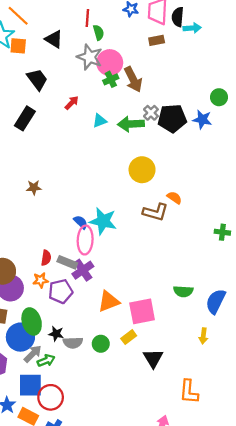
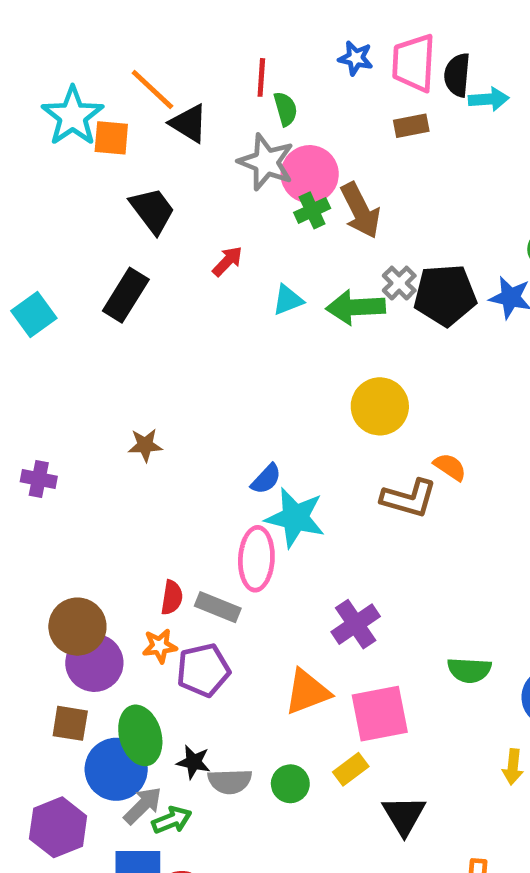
orange line: (18, 16) -> (152, 90), moved
blue semicircle: (81, 222) -> (266, 479), moved, turned 88
purple cross: (83, 270) -> (356, 624), moved

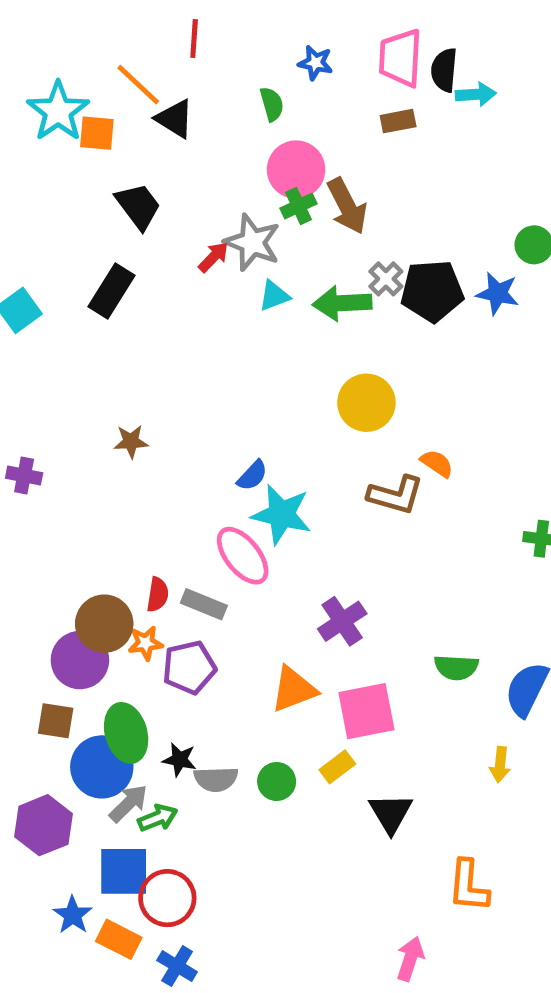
blue star: (356, 58) -> (315, 63), moved
red line: (261, 77) -> (194, 38), moved
gray star: (266, 162) -> (252, 242), moved
pink ellipse: (256, 559) -> (243, 556), turned -42
brown circle: (77, 627) -> (104, 624), moved

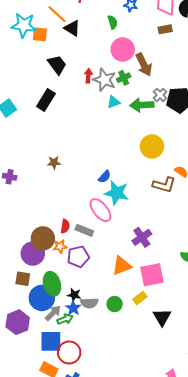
cyan star: (58, 111) -> (24, 25), turned -30
green cross: (298, 206) -> (124, 78), moved
red arrow: (213, 257) -> (88, 76), moved, turned -40
blue star: (73, 915) -> (73, 308), moved

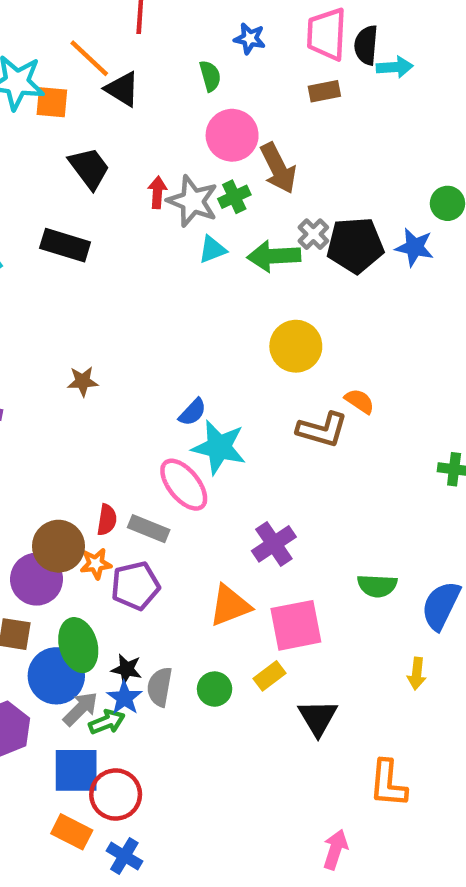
black rectangle: (46, 100) -> (65, 245), turned 75
gray semicircle: (89, 303) -> (160, 687), turned 102

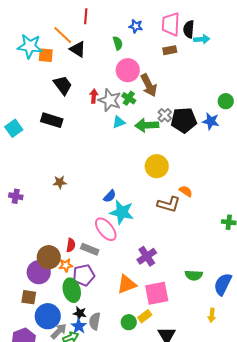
green cross: (234, 197) -> (129, 98), turned -32
green ellipse: (78, 645) -> (72, 290), moved
green circle: (215, 689) -> (129, 322), moved

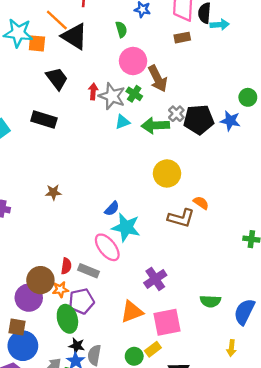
black triangle: (78, 49) -> (74, 36), size x1.4
blue circle: (48, 316) -> (23, 346), moved

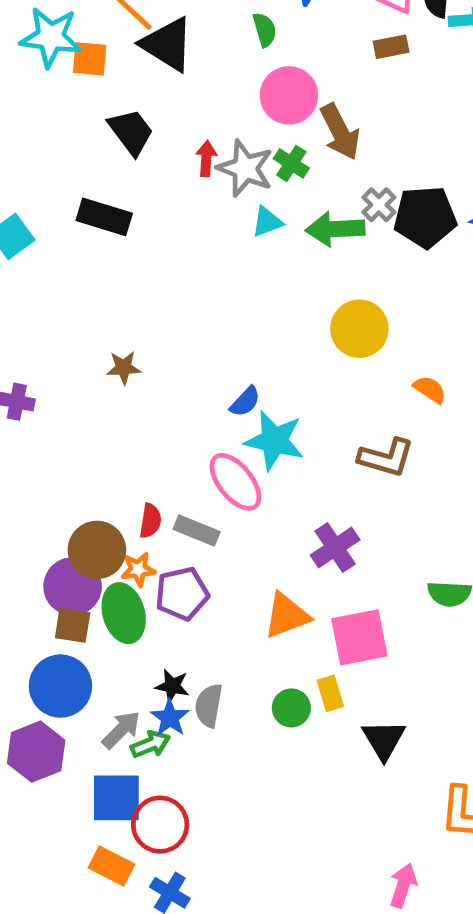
brown L-shape: (181, 218) -> (386, 458), moved
green ellipse: (67, 319) -> (124, 613), moved
brown square: (17, 327) -> (73, 625), moved
yellow rectangle: (153, 349) -> (330, 693), turned -70

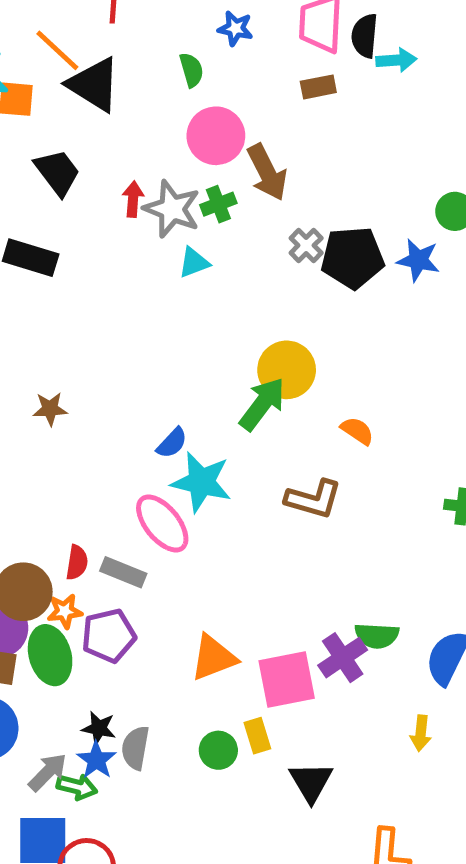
green cross: (291, 163) -> (218, 204), turned 36
green arrow: (335, 229) -> (262, 404), moved, turned 130
purple cross: (335, 547) -> (343, 658), moved
green arrow: (150, 744) -> (77, 787), turned 36

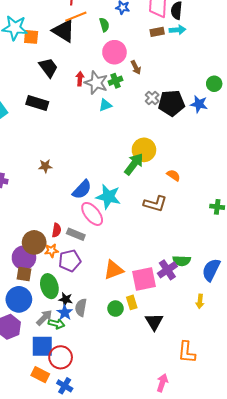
orange line: (57, 50) -> (76, 17), moved, turned -65
cyan arrow: (396, 60) -> (178, 30), moved
brown arrow: (267, 172) -> (136, 67), size x0.6
blue semicircle: (172, 443) -> (82, 190), moved, size x1.5
green ellipse: (50, 655) -> (49, 286), moved

